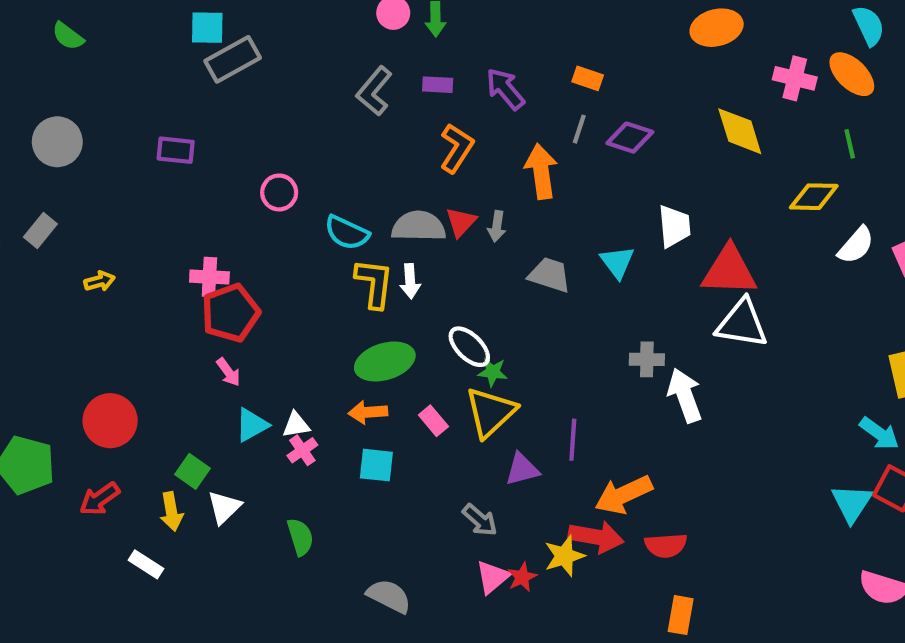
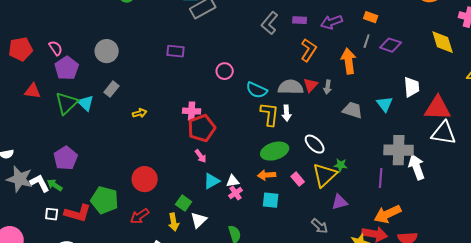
purple arrow: (505, 89) -> (332, 22), turned -70
gray circle: (57, 142) -> (107, 51), moved
gray cross: (647, 359) -> (399, 150), size x1.8
green star: (493, 372) -> (341, 165), moved
purple line: (573, 440) -> (381, 178), moved

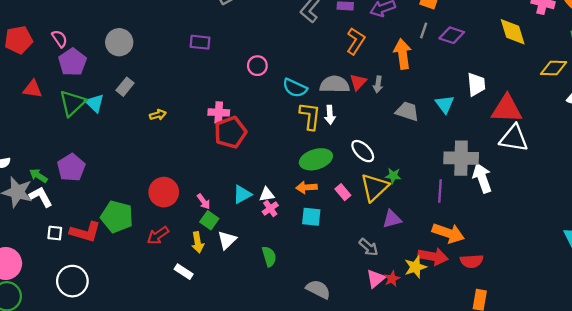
pink arrow: (201, 156) -> (204, 201), moved
green arrow: (55, 185) -> (38, 176), moved
orange arrow: (388, 214) -> (448, 233), turned -136

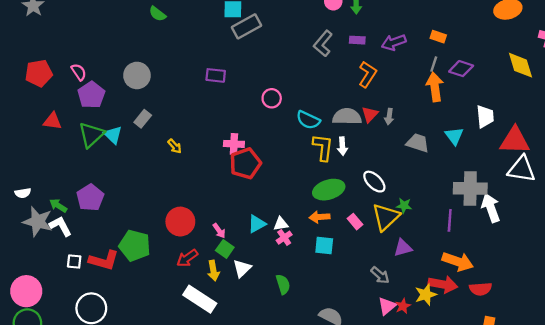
orange arrow: (403, 54) -> (435, 87), moved
yellow arrow: (158, 115) -> (175, 146), turned 63
red arrow: (158, 235) -> (187, 258), moved
white rectangle: (184, 272) -> (200, 299), size x1.8

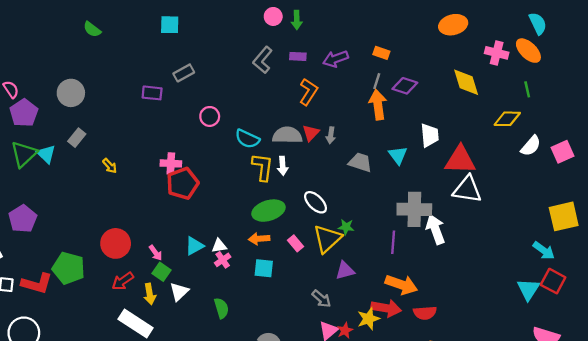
gray rectangle: (247, 26) -> (184, 73), moved, size x0.7

